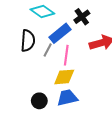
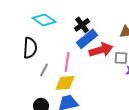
blue rectangle: (60, 33) -> (87, 39), moved
gray line: (48, 50) -> (44, 70), moved

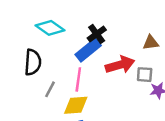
blue rectangle: (87, 39) -> (88, 50), moved

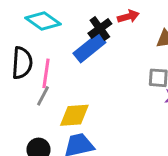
red arrow: (120, 65) -> (128, 17), moved, size x0.6
pink line: (78, 79) -> (46, 73), moved

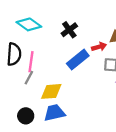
red arrow: (128, 17) -> (99, 47), moved
blue rectangle: (89, 48) -> (78, 60), moved

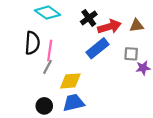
red arrow: (99, 47) -> (109, 27), moved, size x1.5

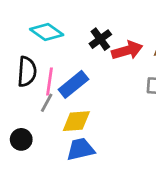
blue rectangle: (97, 48) -> (73, 84), moved
black circle: (44, 106) -> (21, 139), moved

